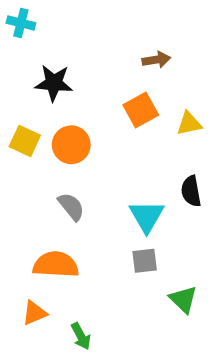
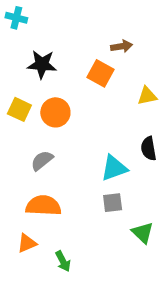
orange square: (141, 110) -> (101, 73), moved, turned -32
gray semicircle: (71, 207) -> (42, 161), moved, turned -90
cyan triangle: (147, 216) -> (114, 168), turned 40

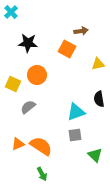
cyan cross: (16, 18) -> (11, 12), turned 32
yellow square: (19, 109) -> (13, 84), moved
orange semicircle: (43, 206) -> (41, 146), moved, turned 30
orange triangle: (27, 243) -> (18, 144), moved

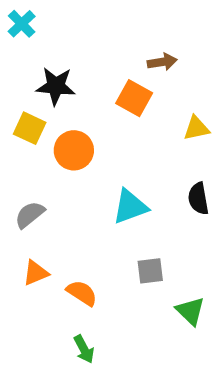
yellow square: (13, 84) -> (30, 128), moved
gray semicircle: (28, 107) -> (30, 215), moved
cyan triangle: (76, 112) -> (130, 207), moved
orange triangle: (18, 144) -> (36, 273), moved
orange semicircle: (41, 146) -> (82, 293), size x0.7

